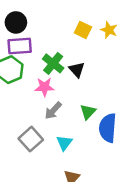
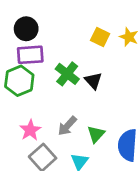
pink star: (44, 87) -> (30, 130), moved, turned -30
green triangle: (88, 112) -> (96, 134), moved

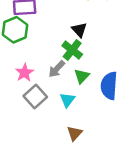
green cross: (67, 74) -> (72, 50), moved

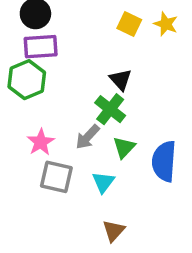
gray square: (35, 96) -> (56, 177), turned -35

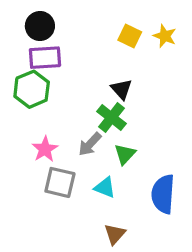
blue semicircle: (164, 161) -> (163, 194), moved
cyan triangle: (103, 182) -> (105, 187), turned -45

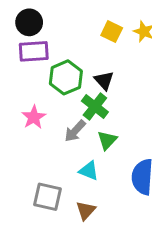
green hexagon: (32, 89) -> (66, 77), moved
pink star: (45, 149) -> (34, 117), moved
gray square: (60, 182) -> (47, 197), moved
brown triangle: (115, 234) -> (86, 210), moved

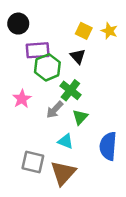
purple rectangle: (34, 51) -> (38, 50), moved
black triangle: (104, 80) -> (78, 56), moved
brown triangle: (86, 210) -> (63, 173), size x1.6

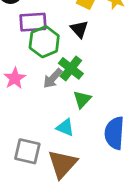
gray arrow: (55, 110) -> (53, 78), moved

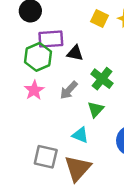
black triangle: (79, 29) -> (75, 53), moved, turned -36
green hexagon: (44, 42) -> (38, 57), moved
green cross: (71, 68) -> (102, 79), moved

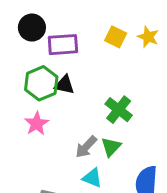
purple rectangle: (51, 39) -> (63, 45), moved
black triangle: (75, 53) -> (64, 85), moved
gray arrow: (69, 90) -> (86, 147), moved

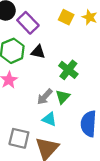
purple rectangle: (63, 45) -> (28, 23), turned 50
black triangle: (64, 85) -> (38, 52), moved

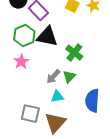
black triangle: (38, 52) -> (47, 37), size x1.6
cyan triangle: (49, 119) -> (57, 97), turned -32

